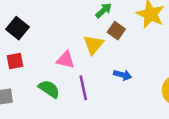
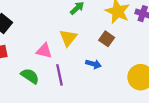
brown square: (116, 31) -> (107, 39), moved

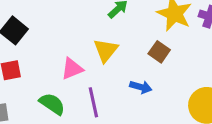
pink triangle: (44, 51) -> (72, 69), turned -35

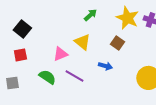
yellow triangle: (106, 50) -> (82, 42), turned -30
purple line: (93, 102) -> (74, 76), turned -48

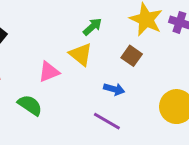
green arrow: (90, 15) -> (92, 27), moved
purple line: (74, 76) -> (107, 121), moved

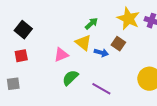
blue arrow: (114, 89) -> (101, 53), moved
green semicircle: (30, 105) -> (70, 78), moved, turned -78

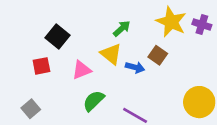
black square: (23, 30) -> (58, 37), moved
red square: (21, 56) -> (41, 66), moved
gray square: (13, 84) -> (31, 109), moved, turned -32

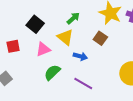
black square: (58, 37) -> (35, 24), moved
blue arrow: (135, 67) -> (80, 56), moved

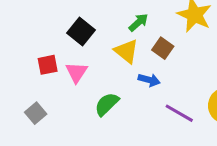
brown square: (100, 38) -> (163, 48), moved
pink triangle: (43, 49) -> (76, 72), moved, turned -35
purple line: (83, 83) -> (179, 113), moved

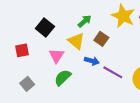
pink triangle: (76, 72) -> (56, 56), moved
gray square: (36, 113) -> (27, 84), moved
purple line: (179, 113) -> (113, 72), moved

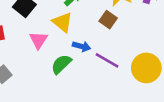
brown square: (101, 39) -> (108, 20), moved
green semicircle: (63, 78) -> (61, 64), moved

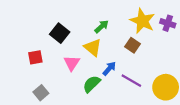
blue arrow: (82, 46) -> (109, 68), turned -64

